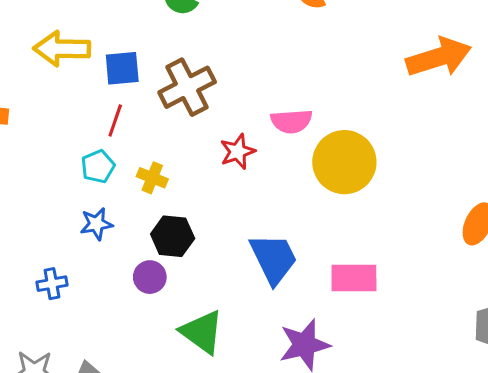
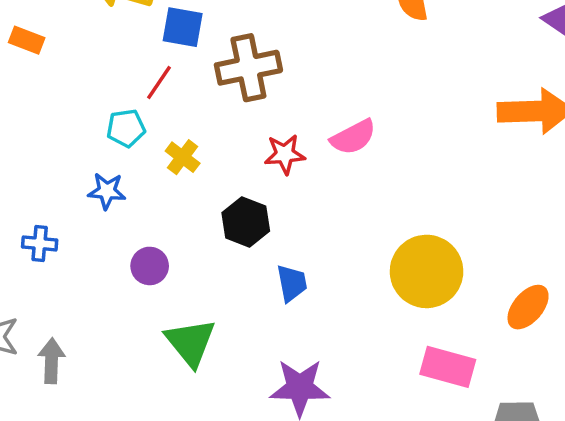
pink semicircle: (291, 121) -> (353, 137), turned -39
yellow circle: (344, 162) -> (427, 271), moved
black hexagon: (173, 236) -> (246, 222), moved
blue trapezoid: (274, 259) -> (292, 283), size x0.6
pink rectangle: (354, 278) -> (448, 367), moved

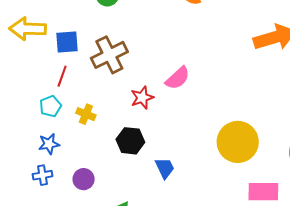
blue cross: (40, 243) -> (42, 175), moved

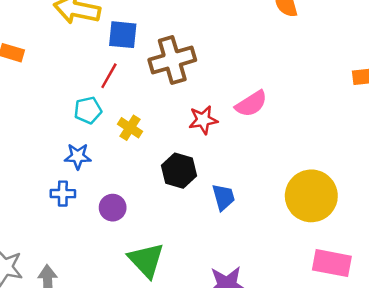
blue trapezoid: (165, 168) -> (223, 197), moved

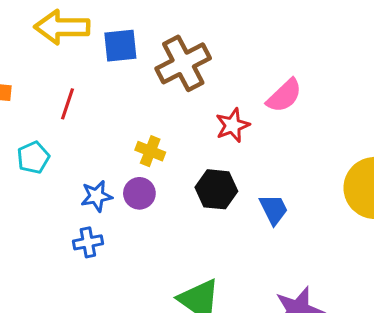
red line: (109, 76) -> (67, 104), moved
cyan pentagon: (88, 110) -> (33, 157), moved
purple circle: (113, 208) -> (139, 193), moved

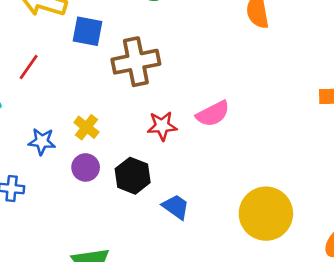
purple circle: (139, 193) -> (86, 167), moved
blue star: (97, 196) -> (42, 141), moved
blue trapezoid: (274, 209) -> (176, 207), turned -44

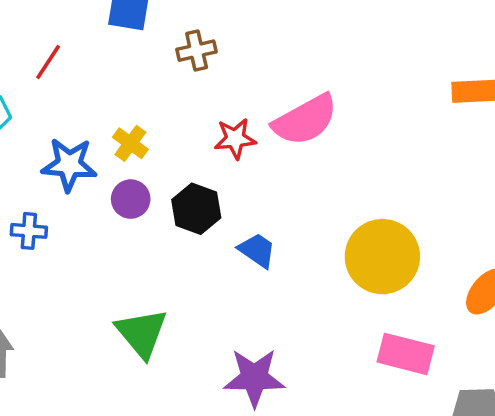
brown cross: (136, 62) -> (197, 51), size x0.6
pink semicircle: (213, 114) -> (305, 120), size x1.4
blue star: (42, 141) -> (69, 165), size x1.4

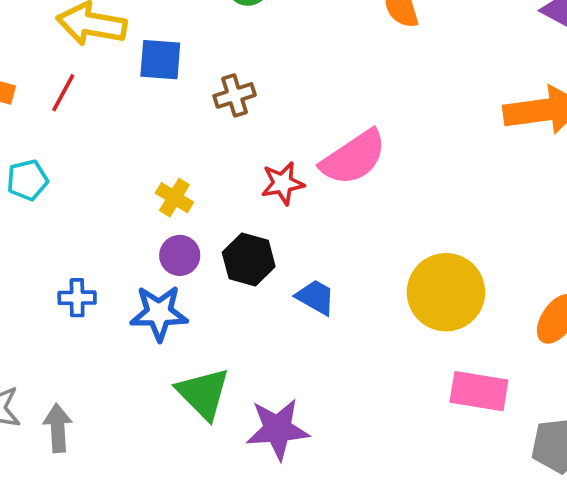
red line: (48, 62) -> (63, 93), moved
blue star: (69, 165) -> (159, 313), moved
purple star: (254, 378) -> (278, 429), moved

